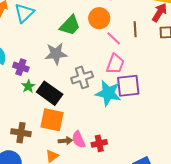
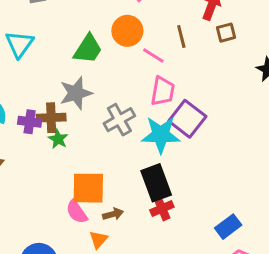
green star: (28, 86) -> (58, 139), moved
purple square: (128, 86) -> (187, 119), turned -35
black rectangle: (50, 93) -> (156, 183), moved, turned 45
brown cross: (21, 133) -> (51, 118), moved
pink semicircle: (79, 140) -> (77, 212), moved

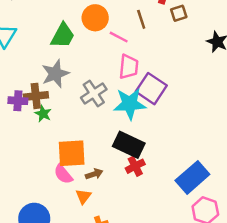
black rectangle: (156, 183) -> (129, 145), turned -40
blue rectangle: (228, 227) -> (192, 177), size x1.5

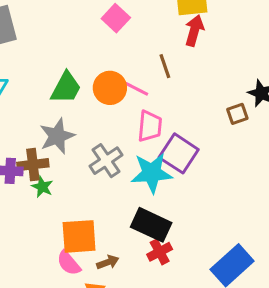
brown square: (179, 13) -> (237, 114), moved
orange circle: (95, 18) -> (110, 88), moved

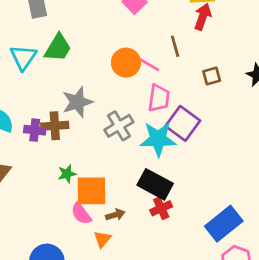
green trapezoid: (66, 88) -> (58, 48), moved
brown square: (237, 114) -> (212, 76), moved
green star: (42, 187) -> (67, 174), moved, turned 30

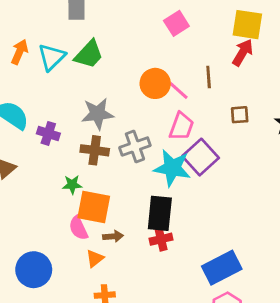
brown cross: (55, 126) -> (95, 150), moved
black rectangle: (155, 184) -> (160, 213), turned 56

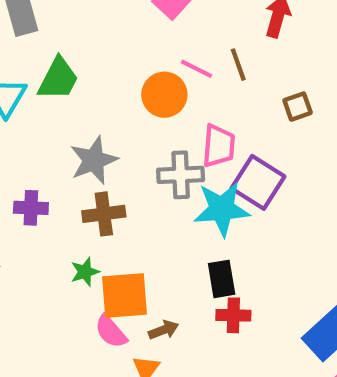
pink line: (178, 90) -> (197, 69), moved
gray cross: (135, 146) -> (181, 175), moved, turned 32
black rectangle: (160, 213) -> (222, 279), size x0.7
red cross: (161, 239) -> (233, 315), turned 30

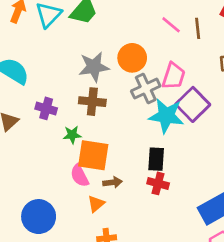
orange circle: (164, 95) -> (132, 58), moved
gray cross: (181, 175) -> (146, 88), turned -36
purple cross: (31, 208) -> (46, 108), moved

